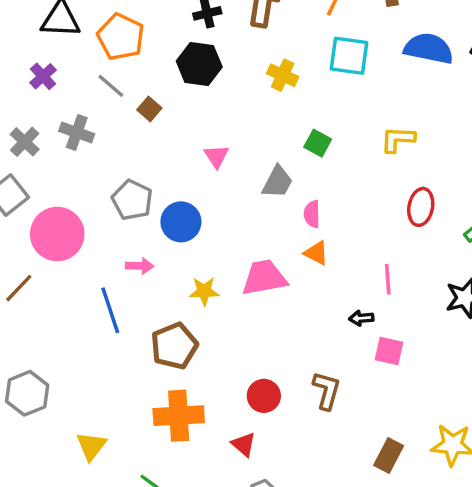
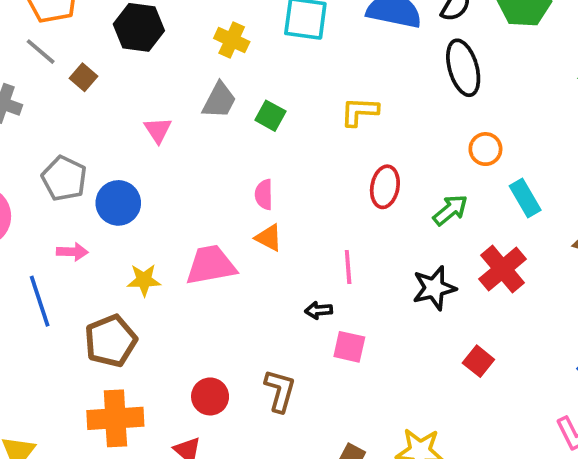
gray trapezoid: (277, 182) -> (219, 100), moved

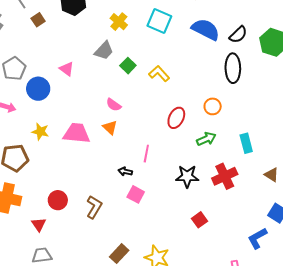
yellow L-shape: (359, 112) -> (159, 74), moved, turned 30
pink triangle: (158, 130) -> (67, 69), moved, turned -35
orange circle: (485, 149) -> (213, 106), moved
pink semicircle: (264, 194) -> (114, 105), turned -70

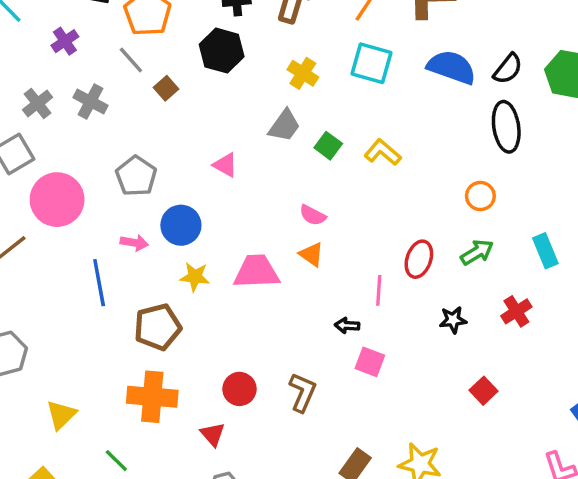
blue circle: (38, 89) -> (181, 225), moved
red ellipse: (176, 118) -> (419, 259), moved
black star: (187, 176) -> (453, 320), size x0.7
red cross: (225, 176) -> (516, 311), size x0.7

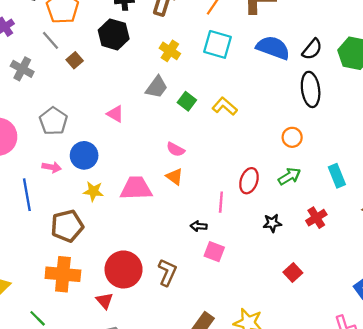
red circle: (239, 389) -> (124, 269), size x1.6

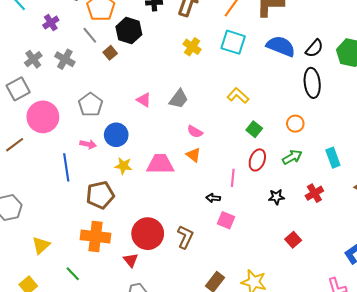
black hexagon: (114, 34) -> (129, 31), moved
gray trapezoid: (157, 87) -> (179, 99), moved
green square: (187, 101) -> (254, 129), moved

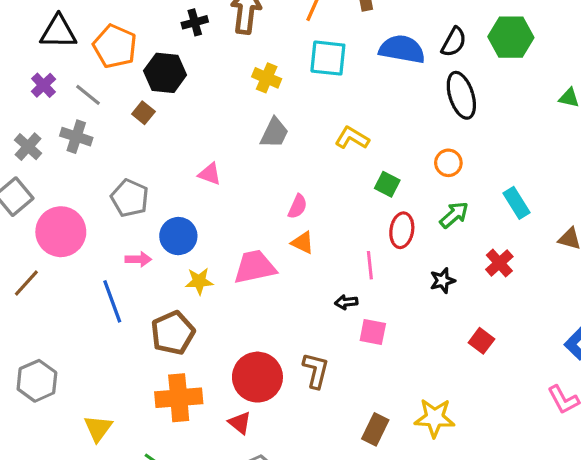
gray line: (90, 35) -> (88, 95), moved
gray trapezoid: (179, 99) -> (274, 133), moved
pink semicircle: (195, 132) -> (298, 206), turned -84

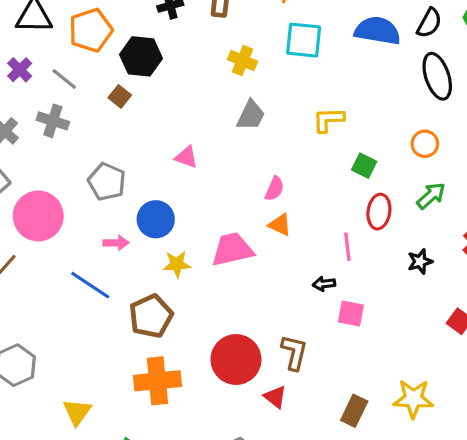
orange pentagon: (115, 46) -> (91, 30), turned 30
yellow L-shape: (352, 138) -> (328, 120), turned -32
blue line: (112, 301) -> (90, 285), turned -36
red triangle: (240, 423) -> (275, 397), moved

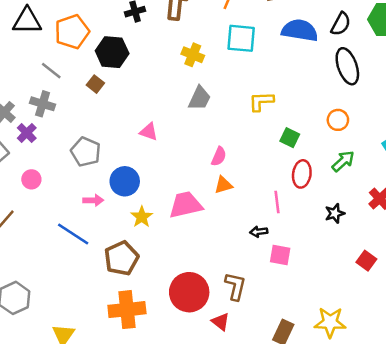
purple cross: (20, 70) -> (27, 133), moved
pink circle: (38, 216) -> (31, 179), size x0.5
orange triangle: (280, 225) -> (223, 185), turned -42
yellow star: (177, 264) -> (142, 217), turned -30

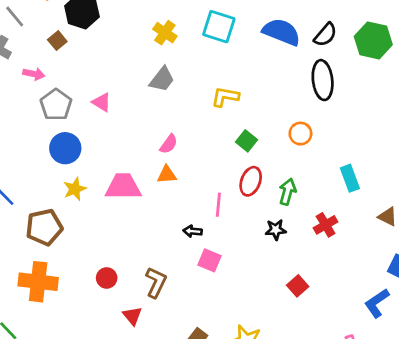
gray pentagon: (86, 152) -> (56, 105), moved
green arrow: (343, 161) -> (287, 192), moved, turned -45
pink arrow: (93, 200) -> (34, 74), moved
red circle: (189, 292) -> (107, 278), size x0.5

